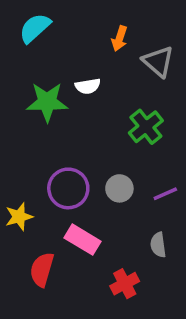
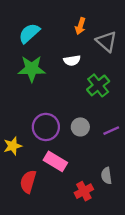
cyan semicircle: (35, 28) -> (29, 33), moved
white semicircle: (88, 86) -> (72, 60), moved
gray semicircle: (158, 245) -> (106, 176), moved

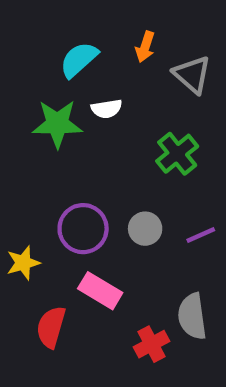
cyan semicircle: (29, 33) -> (79, 60), moved
white semicircle: (72, 60) -> (107, 109), moved
gray semicircle: (106, 176) -> (192, 316), size x1.5

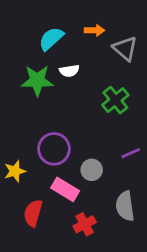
orange arrow: (145, 47) -> (94, 30), turned -108
gray circle: (145, 229) -> (92, 170), moved
red cross: (152, 344) -> (85, 224), moved

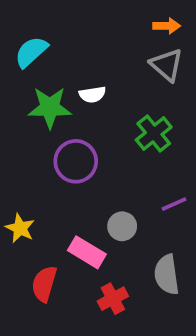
orange arrow: (94, 30) -> (167, 26), moved
cyan semicircle: (51, 39) -> (31, 52), moved
purple circle: (54, 149) -> (76, 161), moved
yellow star: (15, 171) -> (20, 228), turned -30

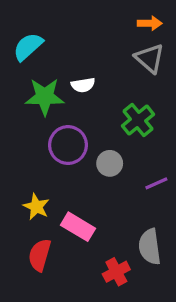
gray circle: (122, 226) -> (110, 163), moved
yellow star: (20, 228) -> (36, 207), moved
red cross: (113, 299) -> (116, 272), moved

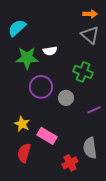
green cross: (138, 120) -> (83, 72), turned -30

